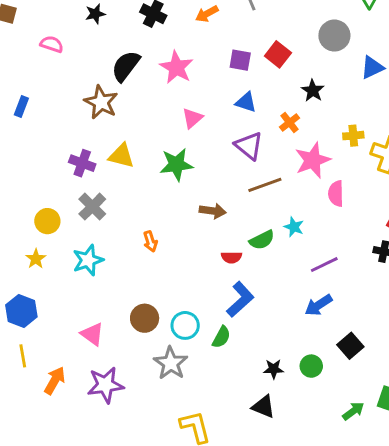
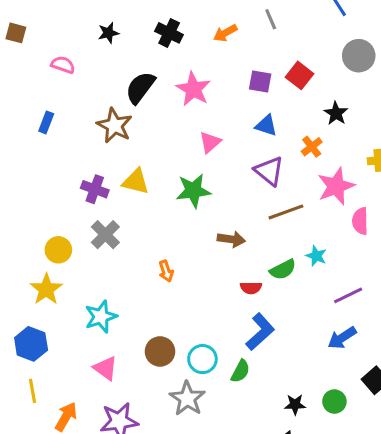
blue rectangle: (21, 107) -> (46, 122), moved
yellow star: (36, 259) -> (46, 289), size x1.5
cyan star: (88, 260) -> (101, 317), moved

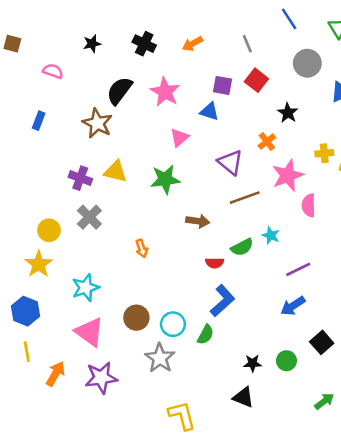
gray line: (271, 19) -> (247, 44), moved
blue triangle: (266, 125) -> (209, 112), moved
pink triangle: (105, 368) -> (89, 332), size x1.4

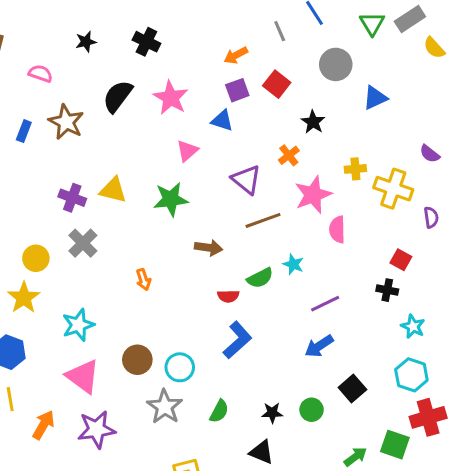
orange arrow: (192, 44) -> (236, 55), moved
gray line: (247, 44) -> (280, 31), moved
purple square: (223, 85) -> (237, 90), turned -30
brown star: (97, 123) -> (66, 122), moved
green semicircle: (206, 335) -> (219, 411), moved

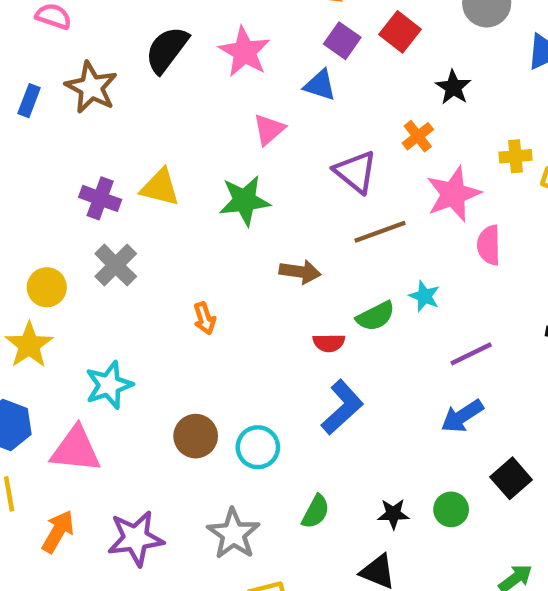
purple square: (237, 90) -> (342, 41), turned -35
pink triangle: (83, 376) -> (76, 449), moved, turned -30
gray star: (165, 407) -> (233, 534), moved

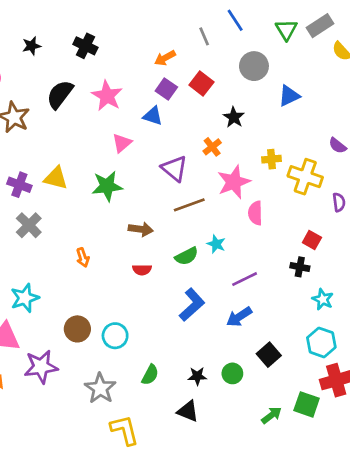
red semicircle: (329, 343) -> (142, 270), moved
blue L-shape: (342, 407) -> (192, 305), moved
purple star: (136, 538) -> (41, 367), moved

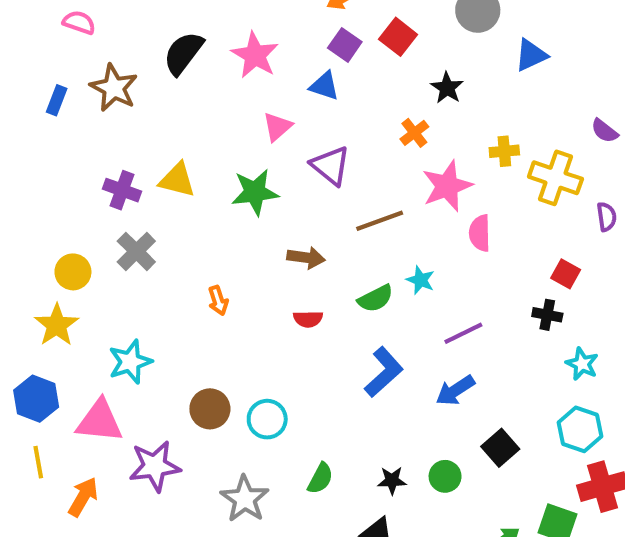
purple triangle: (174, 169) -> (331, 166), moved

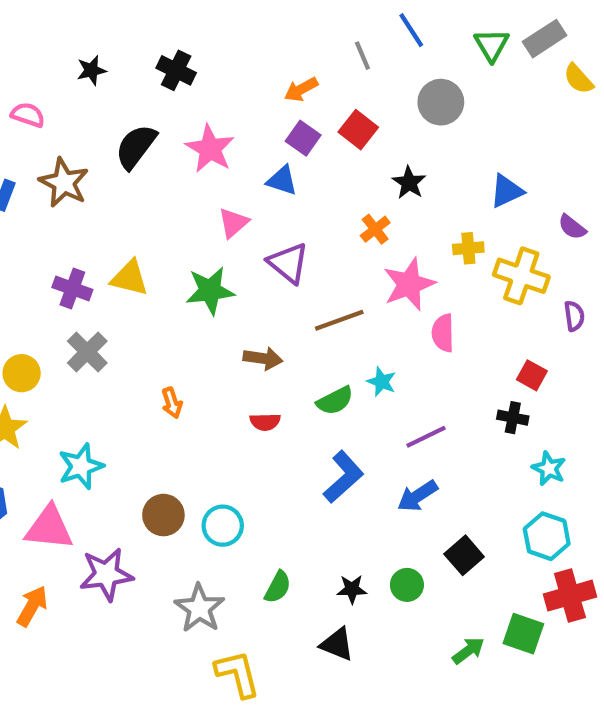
blue triangle: (531, 55) -> (506, 191), moved

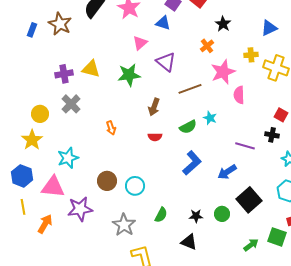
purple cross: (72, 288) -> (64, 74), turned -30
brown arrow: (263, 358) -> (154, 107), turned 102
purple line: (426, 437) -> (245, 146), moved, turned 42
black square: (464, 555) -> (249, 200), size x1.4

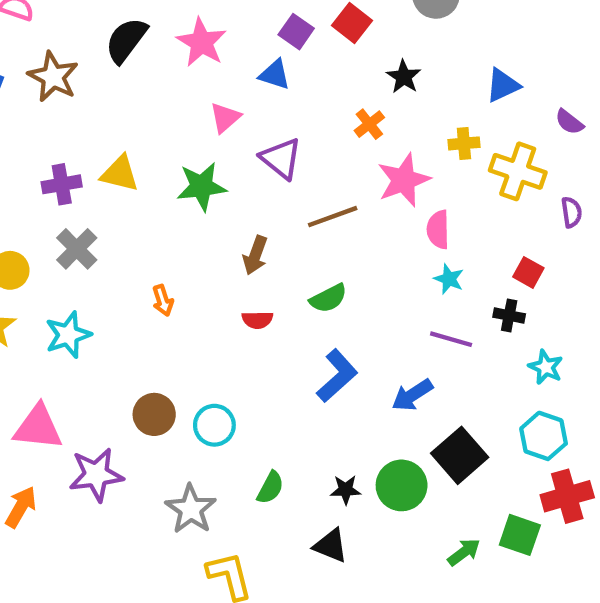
cyan star: (210, 118) -> (449, 279), moved
cyan star: (68, 158) -> (68, 335), moved
green circle: (222, 214) -> (402, 485), size x1.5

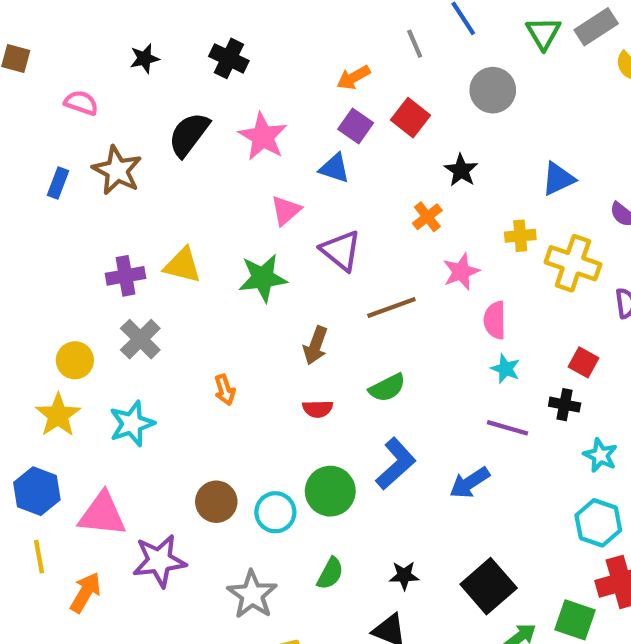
pink star: (404, 180) -> (461, 272), size x0.7
black square: (460, 455) -> (489, 586), moved
green circle: (402, 485) -> (330, 491), moved

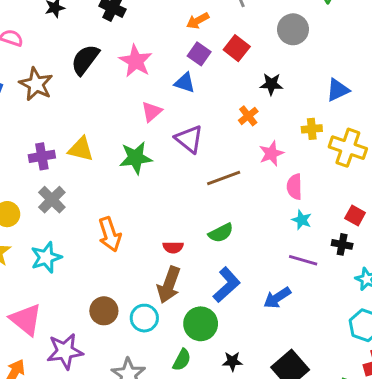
black star: (461, 170) -> (271, 84), turned -30
brown arrow: (315, 346) -> (169, 285), moved, size x1.4
orange arrow: (225, 390) -> (110, 234), size x1.6
green circle: (330, 491) -> (201, 324), moved
pink triangle: (102, 514) -> (26, 319), turned 33

